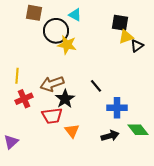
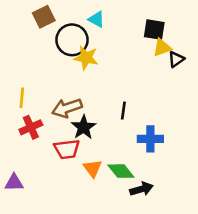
brown square: (34, 13) -> (44, 17), turned -36
black line: (96, 86) -> (123, 111), turned 48
green diamond: (138, 130) -> (121, 171), moved
black arrow: (110, 136) -> (141, 189), moved
purple triangle: (11, 142) -> (14, 183), turned 42

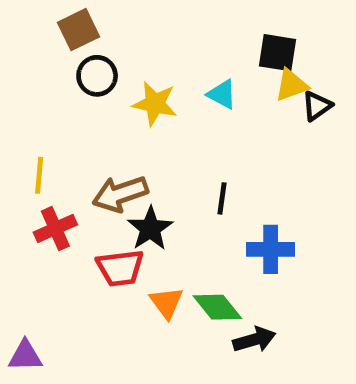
cyan triangle: (96, 19) -> (222, 94), moved
black circle: (72, 40) -> (97, 76), moved, size x0.7
purple triangle: (14, 183) -> (25, 356), moved

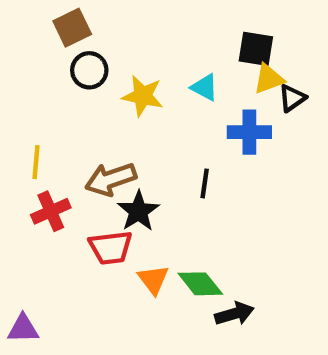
blue cross: (271, 249) -> (249, 132), moved

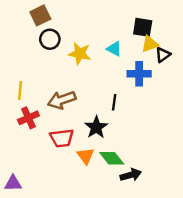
black star: (138, 211) -> (96, 127), moved

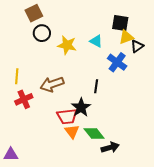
blue cross: (139, 74) -> (117, 62), turned 36
red trapezoid: (62, 138) -> (67, 116), moved

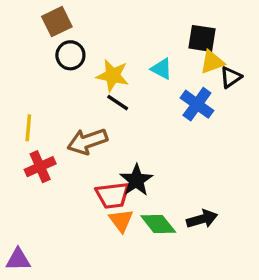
black line: (96, 86) -> (118, 103), moved, turned -64
black arrow: (110, 148) -> (202, 219), moved

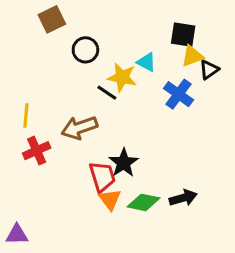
black circle: (70, 55) -> (85, 50), moved
yellow star: (113, 76) -> (122, 77), moved
red trapezoid: (113, 195) -> (102, 177), turned -100
green diamond: (158, 224) -> (143, 202), turned -40

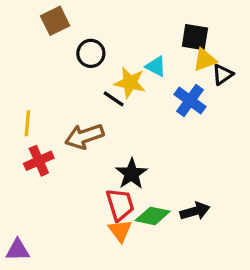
red trapezoid: (102, 177) -> (120, 205), moved
orange triangle: (110, 199) -> (120, 231), moved

